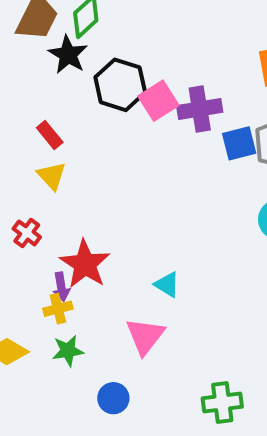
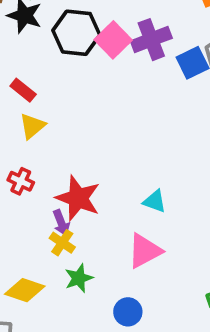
yellow triangle: (52, 176) -> (32, 126), turned 44
yellow cross: (58, 309) -> (62, 243), turned -30
pink triangle: (145, 336) -> (145, 251), turned 36

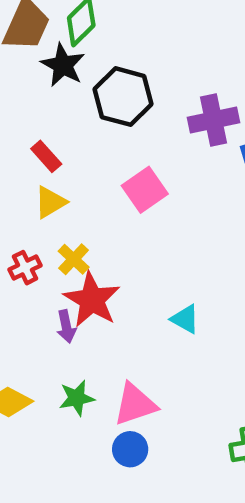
pink square: (113, 40) -> (145, 190), moved
red cross: (21, 181) -> (25, 268), turned 30
yellow cross: (62, 243) -> (74, 259), moved
pink triangle: (145, 251) -> (135, 404), moved

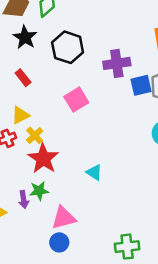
black star: (63, 65) -> (25, 37), moved
yellow triangle: (50, 202) -> (20, 115), moved
purple arrow: (66, 327) -> (24, 199), moved
green star: (77, 398) -> (39, 191), moved

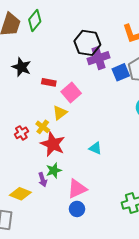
black star: (25, 37) -> (22, 67), moved
black hexagon: (68, 47) -> (87, 43), moved
red rectangle: (23, 78) -> (49, 82), moved, turned -32
yellow triangle: (20, 115) -> (60, 113), moved

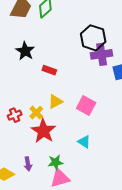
pink square: (71, 92) -> (86, 106), moved, turned -30
green star: (54, 170) -> (55, 162), moved

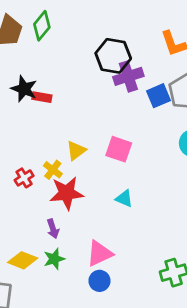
red rectangle: (49, 70) -> (42, 97), moved
red star: (43, 131) -> (67, 193), turned -30
green star: (55, 162) -> (54, 259), moved
purple arrow: (28, 164) -> (53, 229), moved

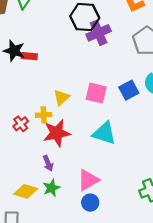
blue square: (158, 96) -> (129, 90), moved
yellow cross: (53, 170) -> (44, 115), turned -35
cyan triangle: (124, 199) -> (104, 133), size x1.6

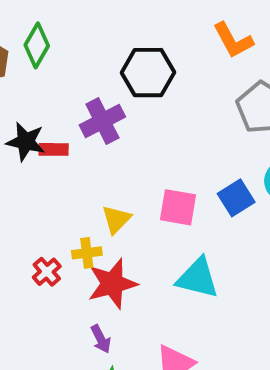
purple cross: (99, 33) -> (102, 121), moved

